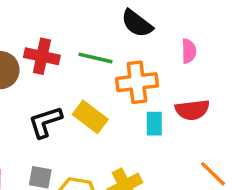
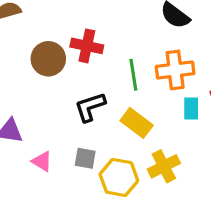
green line: (95, 58) -> (133, 75), moved, turned 68
yellow rectangle: (90, 117) -> (137, 123), moved

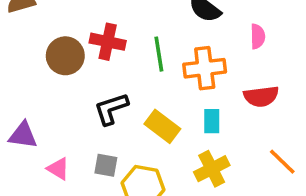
green line: (133, 75) -> (159, 54), moved
cyan rectangle: (191, 109) -> (212, 121), moved
yellow cross: (164, 166) -> (212, 169), moved

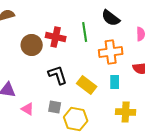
green line: (159, 54) -> (85, 32), moved
black L-shape: (111, 109) -> (58, 75), turned 90
yellow cross: (212, 169) -> (126, 112), moved, turned 30

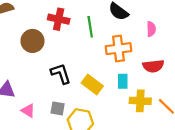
red cross: (56, 37) -> (59, 19), moved
yellow cross: (126, 112) -> (140, 101), moved

